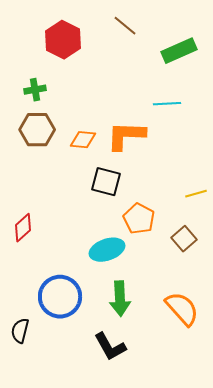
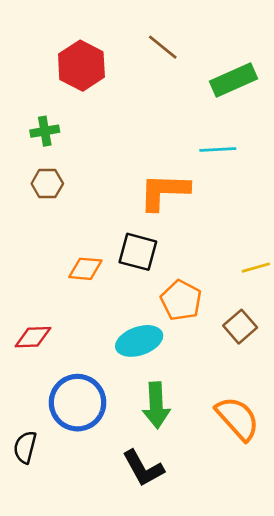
brown hexagon: (37, 130) -> (47, 184), size x0.7
orange diamond: (83, 140) -> (85, 269), moved
red diamond: (23, 228) -> (33, 337), moved, turned 40

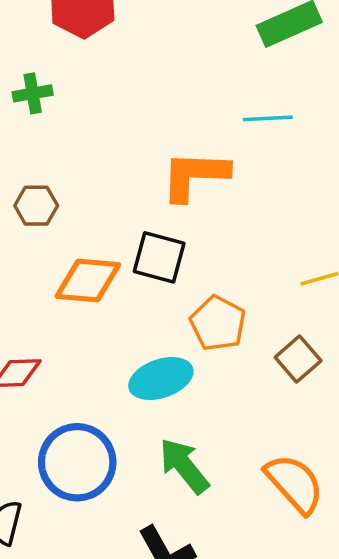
brown hexagon: (47, 184) -> (36, 206), moved
orange diamond: (85, 269) -> (88, 281), size x1.4
green arrow: (156, 405) -> (184, 466), turned 144

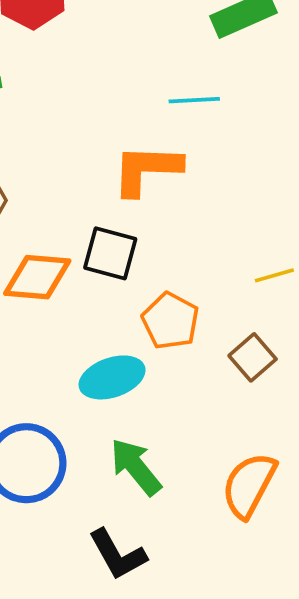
cyan line: (268, 118) -> (194, 100), moved
orange semicircle: (295, 484) -> (249, 485), turned -110

